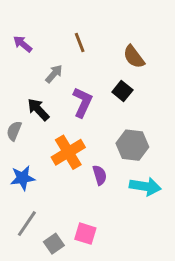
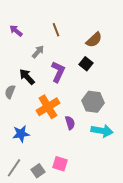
brown semicircle: (134, 57) -> (94, 40), turned -96
blue star: (23, 178) -> (21, 134), moved
gray line: (27, 224) -> (14, 168), moved

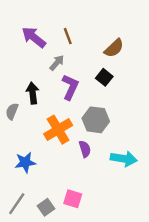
purple arrow: (16, 31) -> (34, 37), moved, size x1.5
gray arrow: (38, 52) -> (57, 63), moved
black arrow: (27, 77) -> (33, 93), turned 36
gray hexagon: (93, 102) -> (96, 120), moved

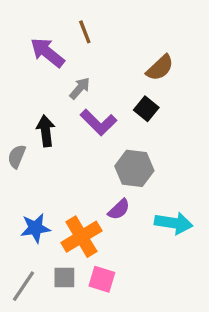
brown line: (68, 36) -> (85, 32), moved
purple L-shape: (70, 87) -> (99, 122), turned 110
orange cross: (58, 130) -> (81, 237), moved
purple semicircle: (85, 149) -> (119, 209), turned 63
gray square: (46, 207) -> (64, 278), moved, turned 35

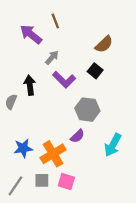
cyan arrow: (174, 223) -> (113, 145), turned 110

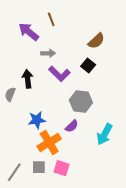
gray arrow: (52, 58) -> (48, 53), turned 48
blue star: (23, 148) -> (37, 120), moved

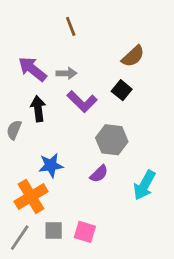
purple arrow: (29, 32) -> (32, 69), moved
orange cross: (49, 142) -> (31, 196), moved

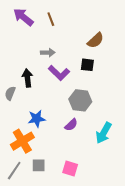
purple arrow: (32, 69) -> (23, 17), moved
black square: (122, 90) -> (87, 65), turned -32
pink square: (85, 232) -> (70, 168), moved

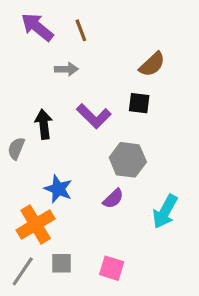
gray arrow: (48, 53) -> (66, 69), moved
blue star: (37, 119) -> (58, 189), turned 30

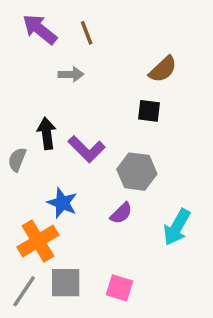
purple L-shape: (94, 116) -> (87, 149), moved
gray square: (61, 263) -> (66, 283), size x1.4

